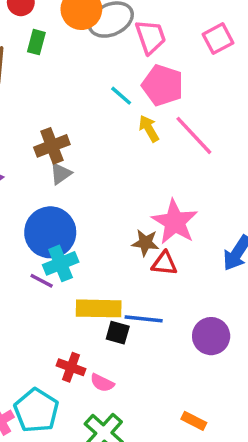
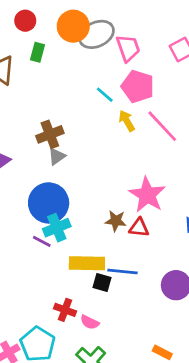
brown star: (145, 243) -> (116, 221), moved

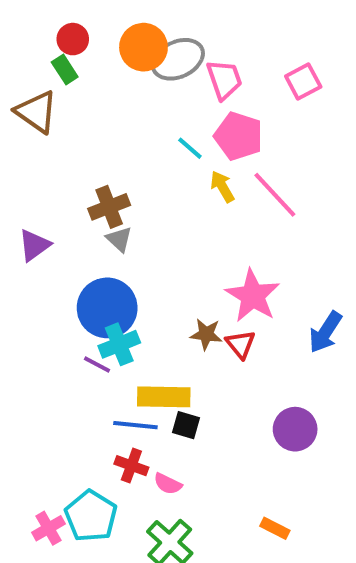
green rectangle: (38, 52) -> (65, 69), moved, turned -48
gray triangle: (57, 156) -> (119, 239), turned -42
red triangle: (139, 228) -> (241, 344), turned 45
blue line: (123, 271) -> (135, 425), moved

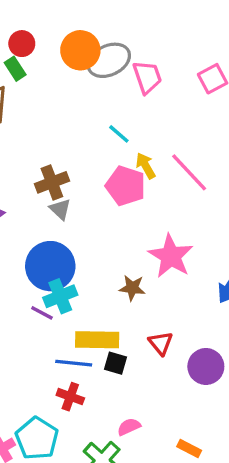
pink pentagon: (238, 136) -> (126, 186), moved
red triangle: (241, 344) -> (161, 343), moved
pink semicircle: (168, 484) -> (129, 427), moved, turned 130

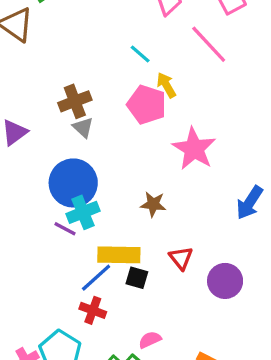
pink line: (189, 172) -> (209, 44), moved
pink star: (171, 256) -> (194, 149), moved
blue line: (74, 363) -> (96, 278), turned -48

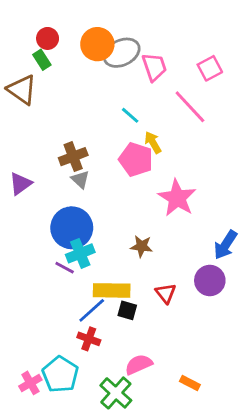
purple circle: (225, 281) -> (210, 280), moved
pink semicircle: (150, 340) -> (139, 364), size x1.4

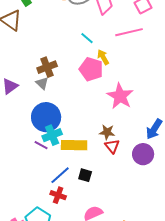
pink line: (190, 107) -> (129, 32), turned -60
gray triangle: (80, 179) -> (42, 83), moved
brown star: (141, 246) -> (107, 132), moved
yellow rectangle: (112, 290) -> (74, 145), moved
red triangle: (166, 293) -> (112, 146), moved

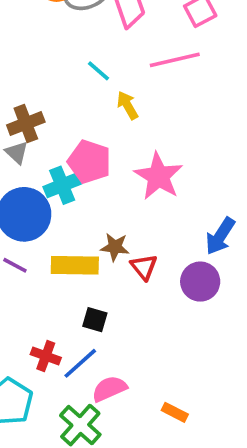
pink pentagon: (91, 69) -> (89, 162), moved
brown star: (107, 132) -> (115, 247), moved
cyan cross: (52, 135) -> (62, 185), moved
blue line: (60, 175) -> (80, 363), moved

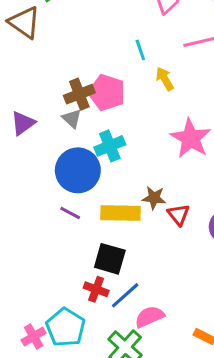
cyan line: (98, 71) -> (140, 50), turned 30
pink pentagon: (89, 162) -> (107, 93), moved
black square: (95, 320) -> (110, 259), moved, size x1.5

